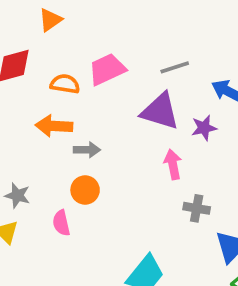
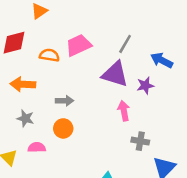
gray line: (175, 67) -> (125, 44), turned -42
orange arrow: (54, 126) -> (23, 84), moved
gray star: (17, 195) -> (25, 118), moved
pink semicircle: (61, 223) -> (37, 147), moved, turned 102

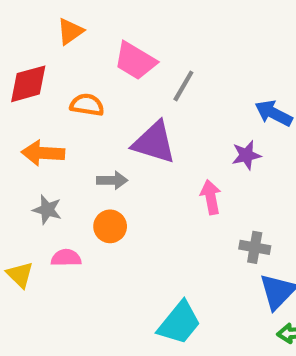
gray line: (125, 44) -> (183, 86), moved
pink trapezoid: (78, 45) -> (135, 61), moved, turned -124
purple triangle: (115, 74) -> (154, 143), moved
gray cross: (140, 141) -> (255, 247), moved

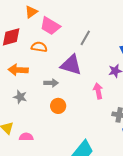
pink trapezoid: (135, 61) -> (50, 26), moved
orange circle: (110, 226) -> (58, 106), moved
pink semicircle: (66, 258) -> (26, 137), moved

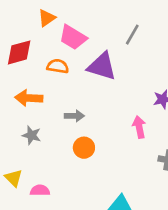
gray line: (85, 38) -> (132, 35), moved
purple triangle: (71, 65) -> (102, 66), moved

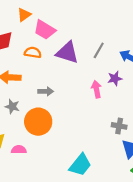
gray line: (132, 35) -> (99, 50), moved
pink arrow: (139, 127) -> (96, 89), moved
orange circle: (84, 148) -> (38, 122), moved, size x1.6

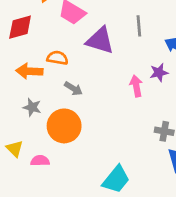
gray line: (99, 50) -> (139, 26), moved, turned -35
orange semicircle: (33, 53) -> (57, 58), moved
gray arrow: (46, 91) -> (73, 89), turned 32

